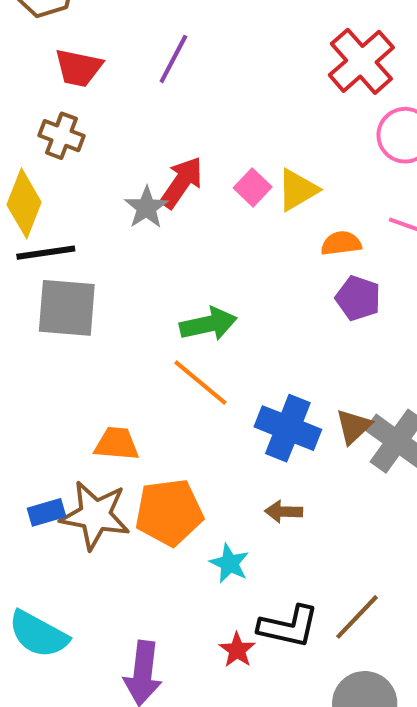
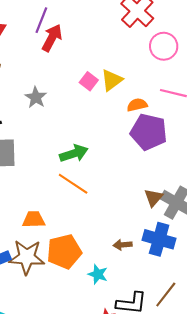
red arrow: (182, 182) -> (52, 38), moved
purple pentagon: (358, 298) -> (149, 132), size x1.6
blue cross: (288, 428) -> (159, 239), moved

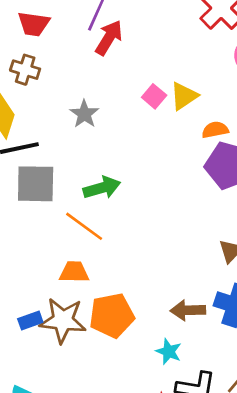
green arrow: (74, 153) -> (102, 188), moved
orange line: (73, 184) -> (84, 226), moved
brown arrow: (123, 245) -> (188, 310), size x1.4
cyan star: (98, 274) -> (169, 352), moved

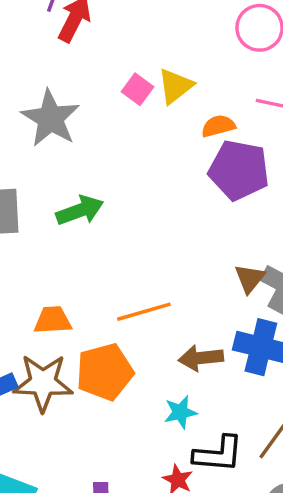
gray star: (84, 114) -> (51, 118), size x1.6
orange line: (84, 226) -> (144, 312), moved, turned -48
cyan star: (169, 352) -> (180, 412), turned -30

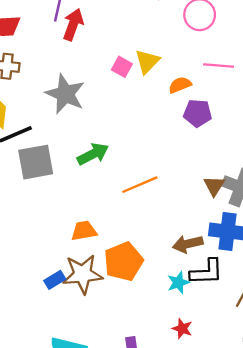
purple pentagon: (239, 170) -> (198, 113), size x0.7
orange line: (144, 312) -> (140, 185), moved
black L-shape: (218, 454) -> (207, 272), moved

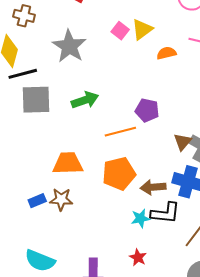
purple pentagon: (198, 113) -> (147, 110), moved
orange trapezoid: (84, 231) -> (68, 163), size x1.4
orange pentagon: (124, 261) -> (119, 174), moved
brown star: (83, 274) -> (61, 199), size x0.7

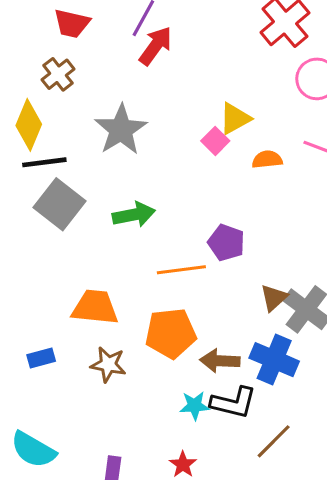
brown cross: (24, 16) -> (58, 74), turned 30
pink square: (120, 31) -> (215, 141), moved
gray square: (36, 100) -> (59, 204), turned 32
brown star: (61, 199) -> (108, 364), moved

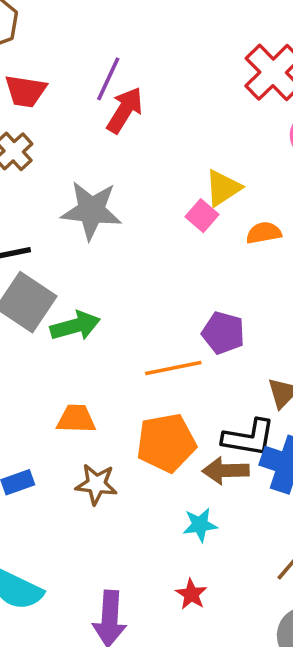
gray star: (121, 130) -> (91, 210), turned -30
green arrow: (134, 215) -> (75, 326), moved
orange trapezoid: (95, 307) -> (76, 419), size x0.7
black L-shape: (233, 403) -> (249, 438), moved

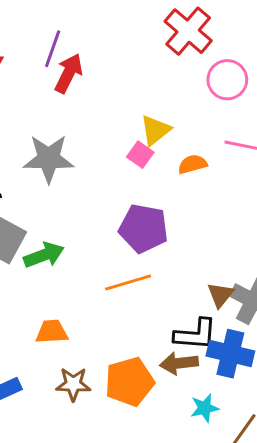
purple pentagon: (223, 333) -> (143, 229), moved, size x1.4
orange pentagon: (166, 443) -> (129, 382), moved
cyan star: (200, 525) -> (205, 408), moved

